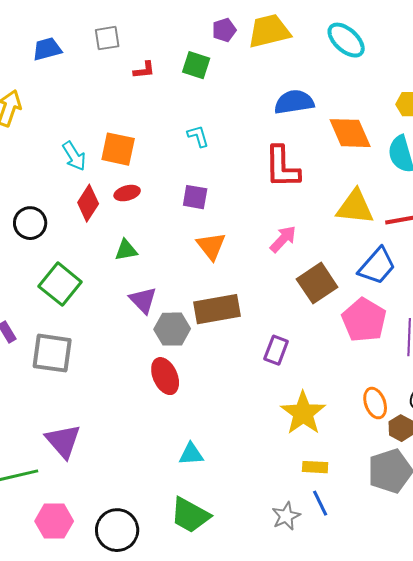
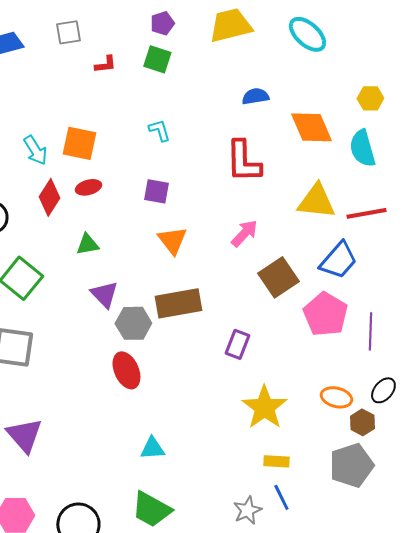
purple pentagon: (224, 30) -> (162, 23), moved
blue semicircle: (294, 102) -> (255, 96), size x0.7
orange ellipse: (375, 403) -> (336, 397), turned -56

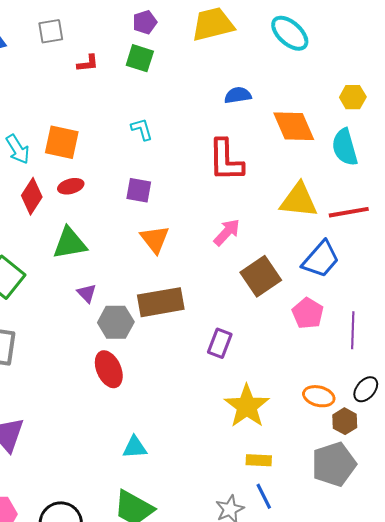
green triangle: (87, 244) -> (70, 243), size x1.5
purple triangle: (104, 294) -> (87, 293), size x0.7
pink pentagon: (325, 314) -> (308, 313), size x0.7

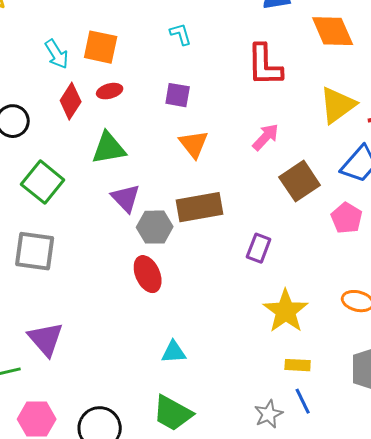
yellow triangle: (299, 200) -> (338, 105), turned -42
purple triangle: (87, 293) -> (126, 198), size x1.5

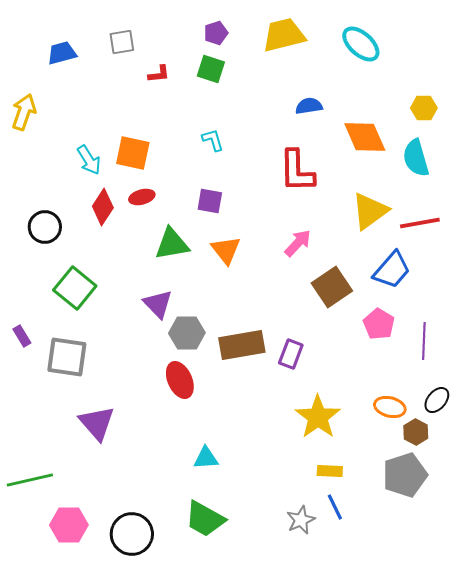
green triangle: (109, 148) -> (172, 244), moved
brown rectangle: (200, 207) -> (242, 345), moved
purple triangle: (46, 339) -> (97, 423), moved

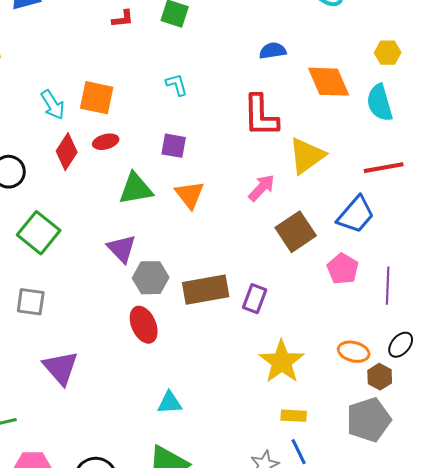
yellow triangle: (370, 211) -> (307, 156), moved
gray square: (67, 357) -> (31, 302), size x0.7

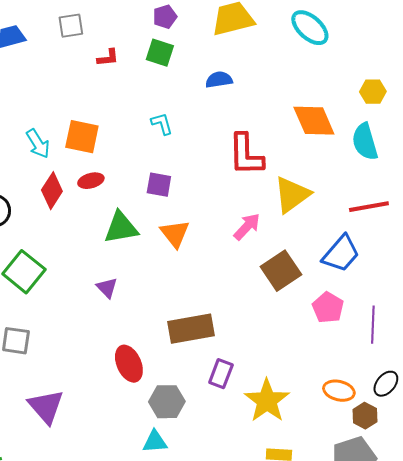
blue semicircle: (273, 51) -> (219, 80), moved
purple triangle: (122, 249) -> (107, 288), size x0.7
gray hexagon: (151, 278) -> (167, 402), moved
purple rectangle: (255, 299) -> (221, 374), moved

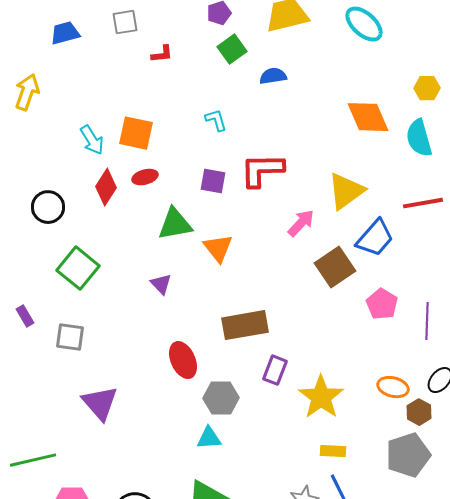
green square: (160, 53) -> (232, 49), moved, turned 36
red L-shape: (246, 155) -> (262, 170), moved, turned 90
orange triangle: (175, 234) -> (218, 248), moved
blue trapezoid: (341, 254) -> (375, 238), moved

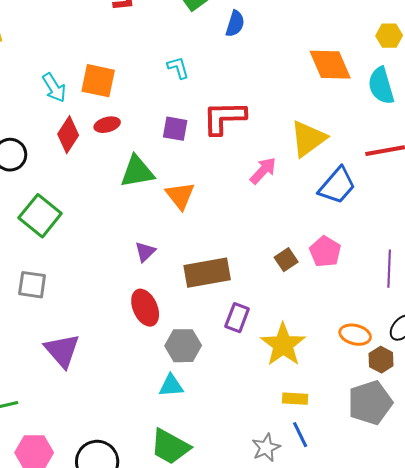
blue semicircle: (273, 76) -> (235, 24), turned 116
brown square: (335, 267) -> (286, 260), moved, size x0.6
purple triangle: (161, 284) -> (145, 252), moved, turned 30
pink pentagon: (382, 304) -> (325, 252), moved

